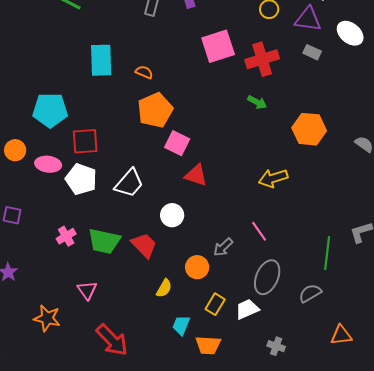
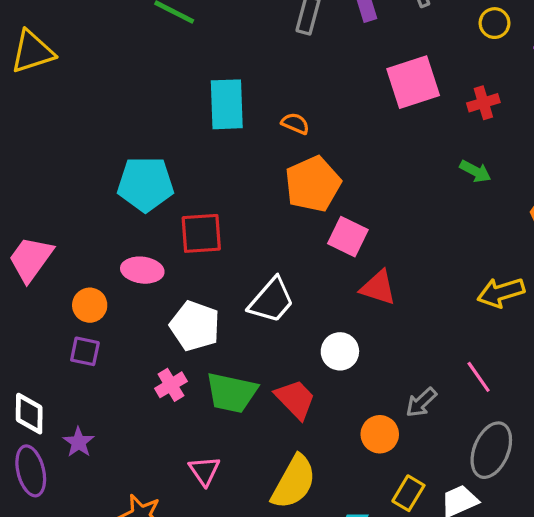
red cross: (262, 59) -> (483, 103), size x0.6
orange circle: (15, 150) -> (90, 305), moved
white pentagon: (81, 179) -> (195, 326), moved
yellow semicircle: (164, 288) -> (294, 482), moved, size x1.8

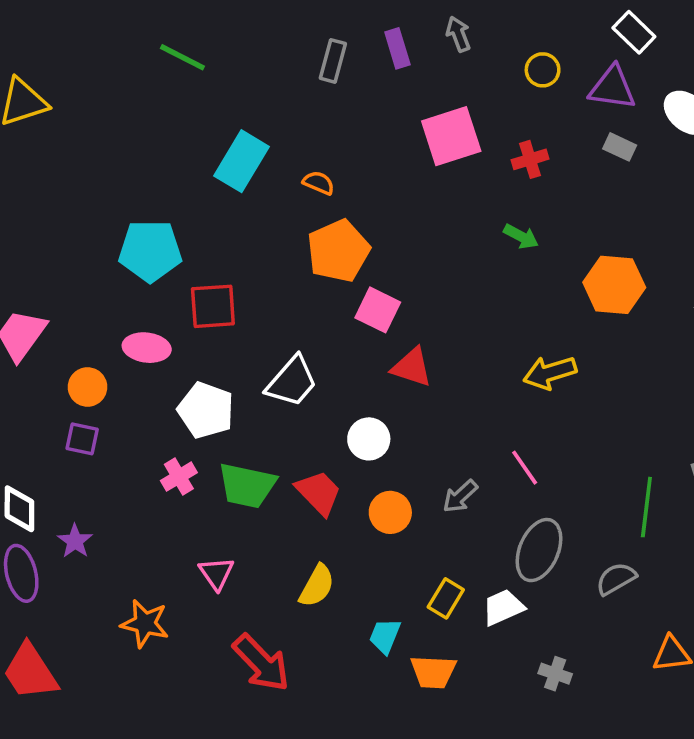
cyan rectangle: (227, 104) -> (242, 161), turned 33
orange circle: (380, 434) -> (390, 512), moved
yellow semicircle: (294, 482) -> (317, 586), size x0.7

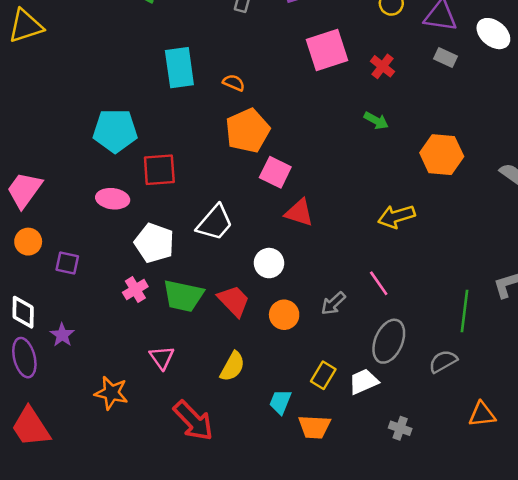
red cross: (530, 159) -> (382, 66), turned -35
cyan rectangle: (242, 161) -> (179, 68), turned -39
orange circle: (88, 387) -> (28, 242), moved

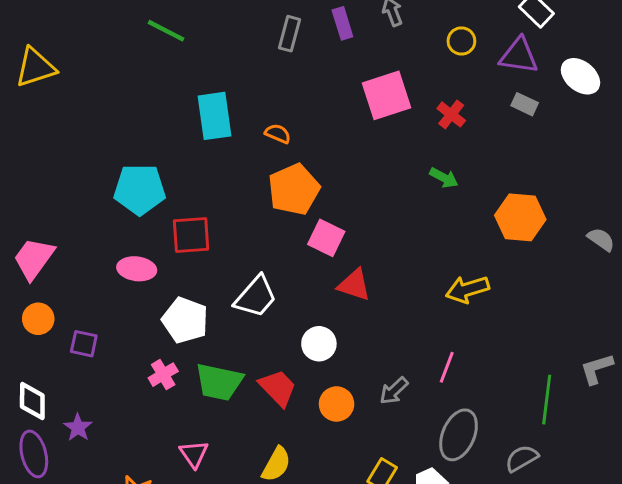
pink line: (379, 283) -> (447, 367), turned 56

